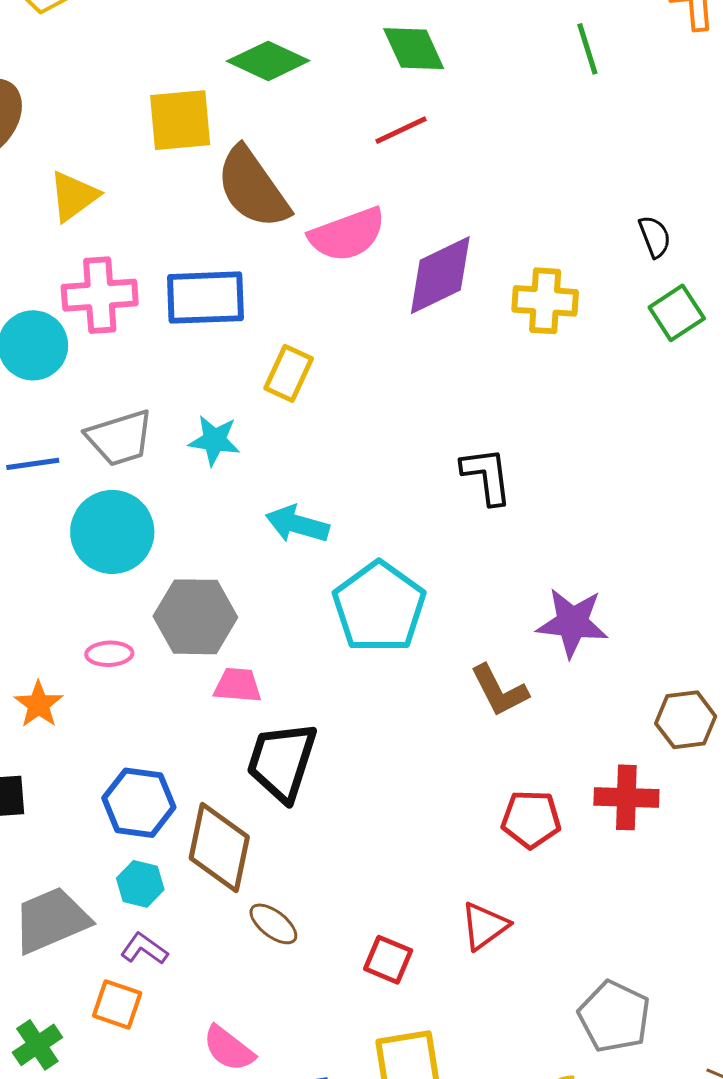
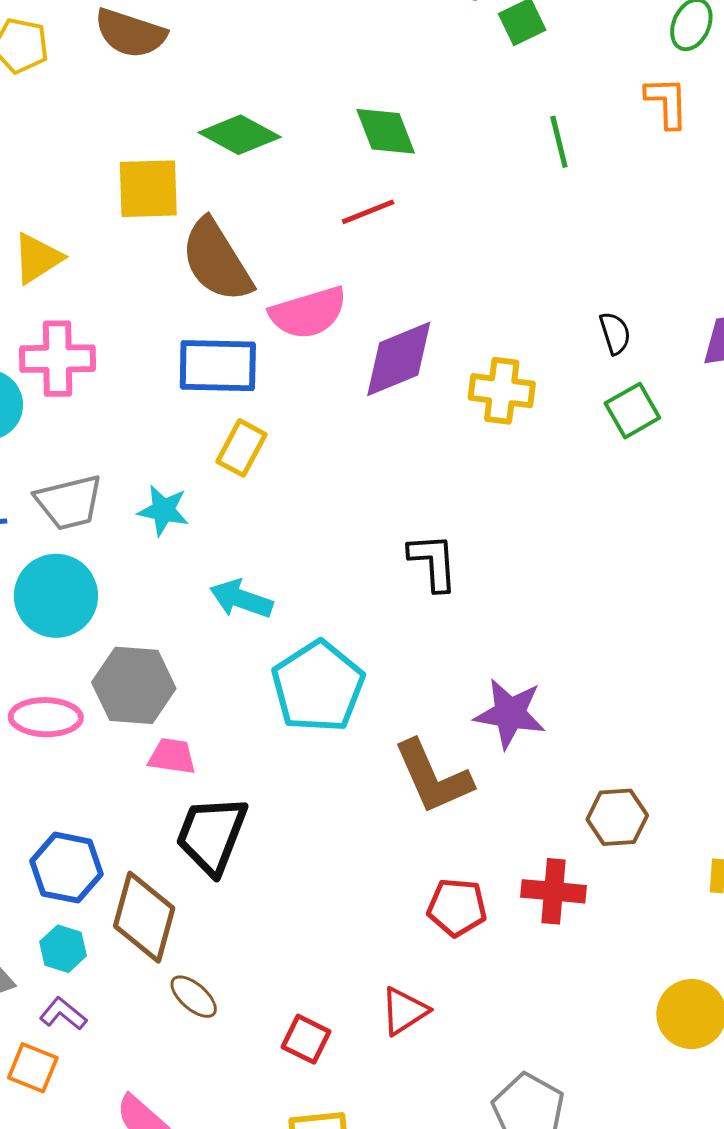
blue rectangle: (205, 298) -> (218, 366), moved
pink ellipse: (109, 654) -> (46, 717), size x1.5
brown L-shape: (499, 691) -> (433, 777), size x1.4

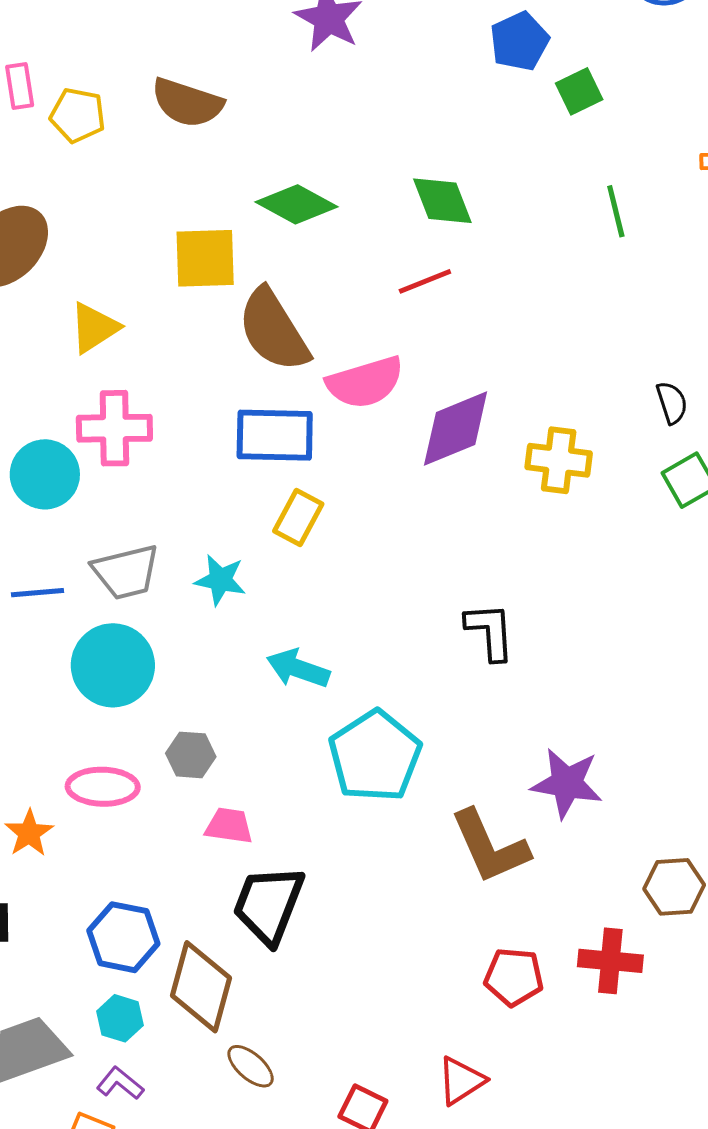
gray hexagon: (134, 685) -> (191, 755), size x0.6

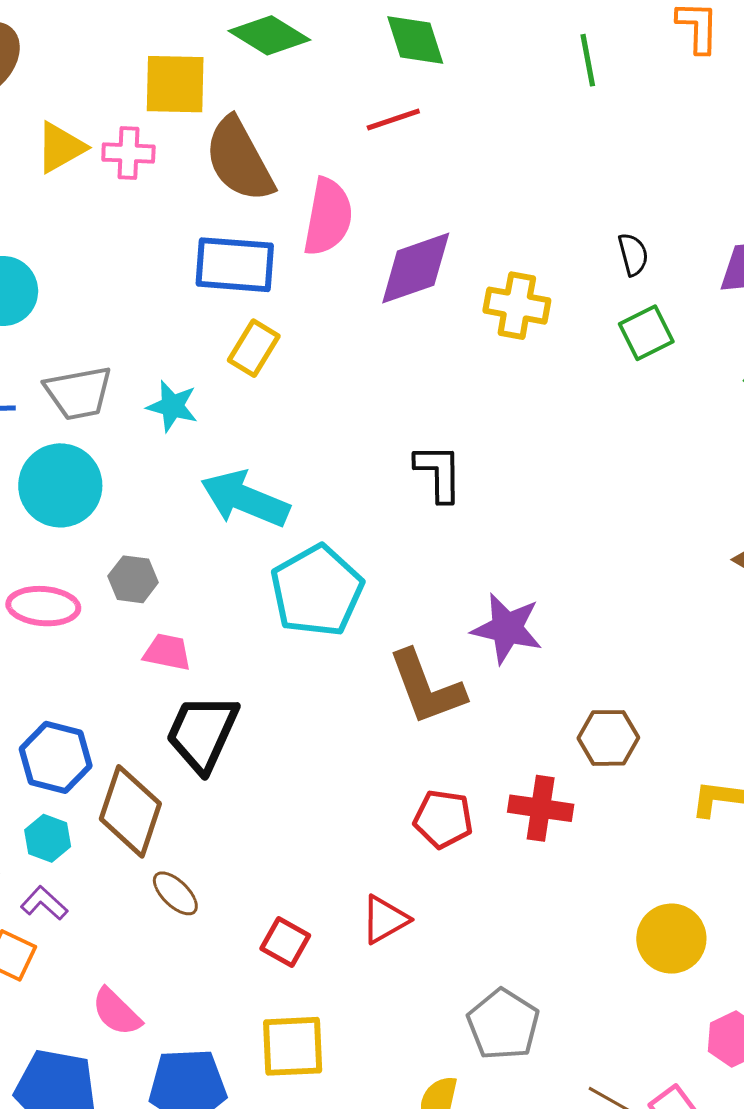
pink semicircle: (365, 382) -> (328, 217), turned -66
pink cross: (114, 428) -> (128, 153), moved, size x0.7
cyan arrow: (298, 669) -> (245, 499), size x1.4

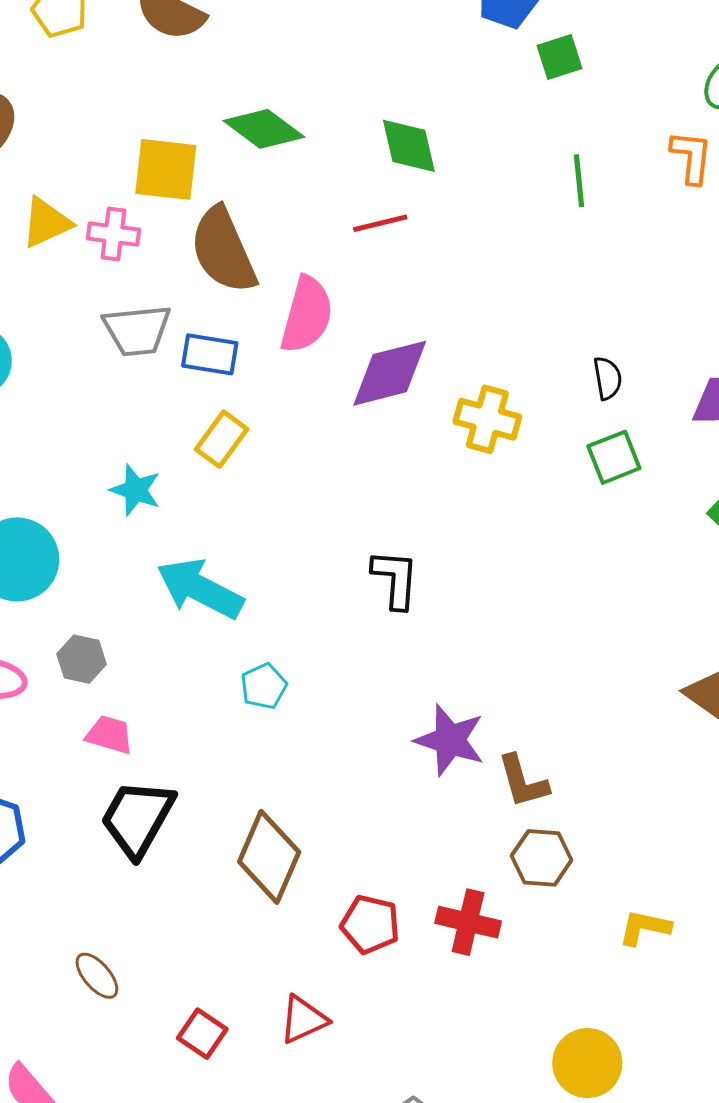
blue rectangle: (235, 265) -> (210, 354), size x0.7
gray trapezoid: (79, 393) -> (137, 330), moved
cyan pentagon: (317, 591) -> (264, 686), size x0.5
brown L-shape: (426, 687) -> (523, 781), moved, size x0.7
brown diamond: (130, 811) -> (269, 857), moved

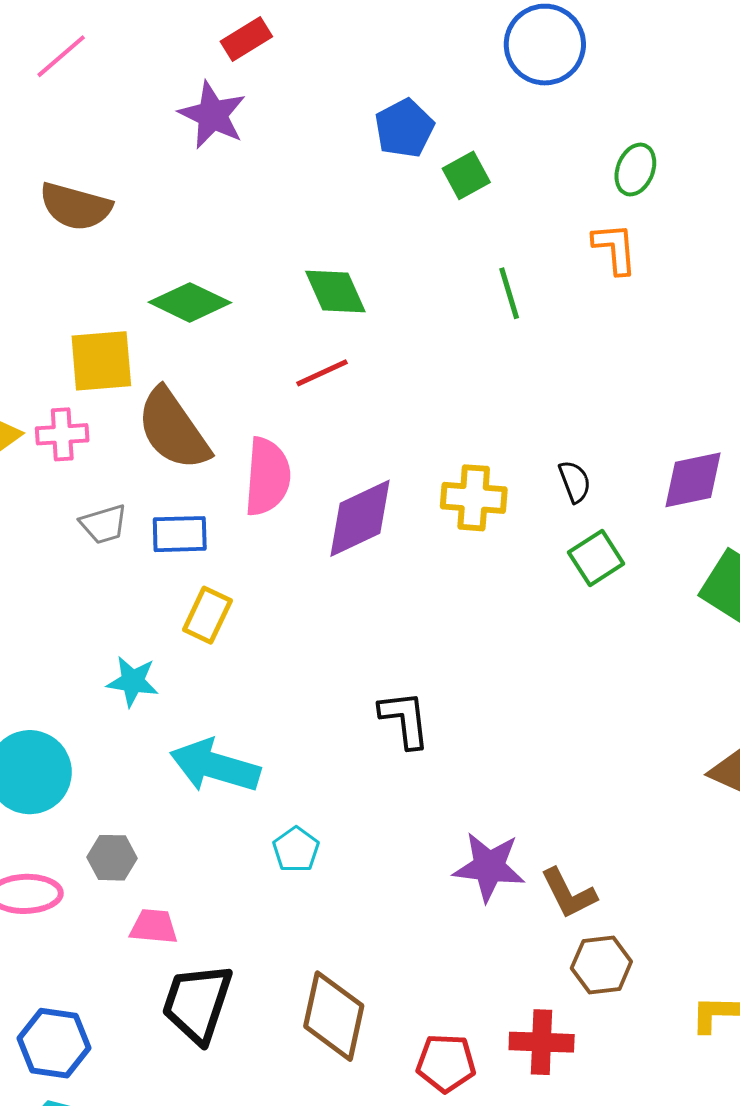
gray trapezoid: (137, 330) -> (104, 524), size x0.7
yellow cross: (487, 419) -> (474, 498), moved

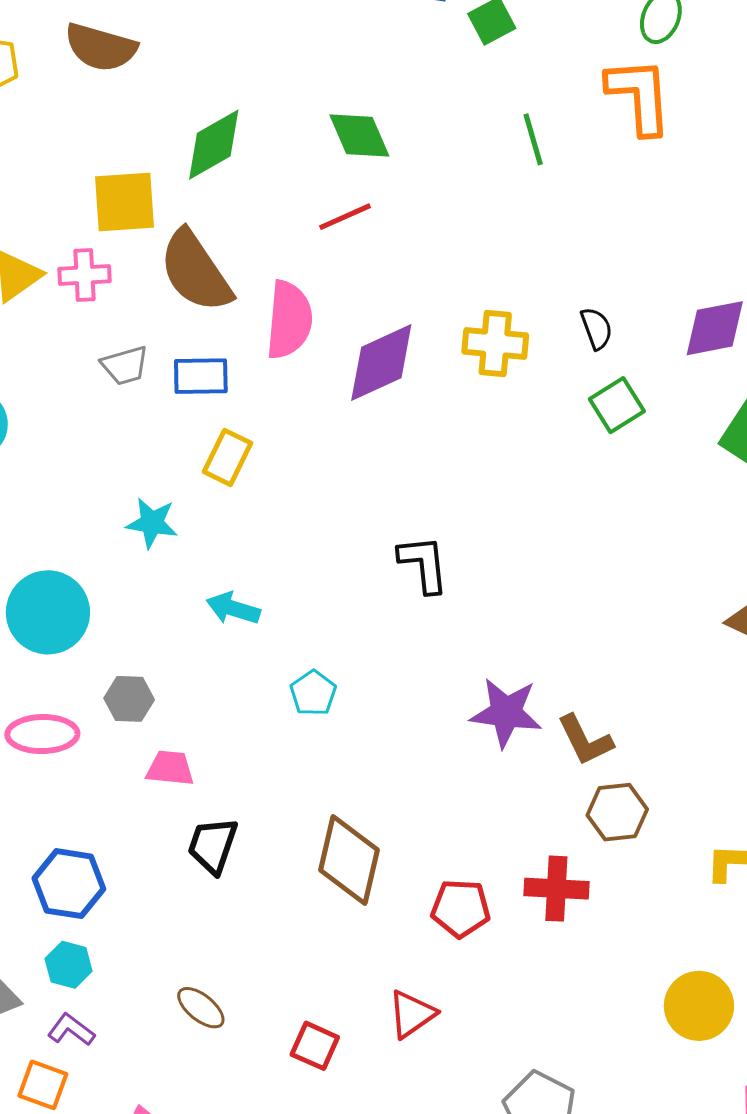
orange L-shape: (615, 248) -> (639, 96), size x1.5
green diamond: (190, 302) -> (214, 145), turned -56
cyan arrow: (215, 766) -> (233, 608), size x0.6
black trapezoid: (197, 1003) -> (213, 845), size x0.7

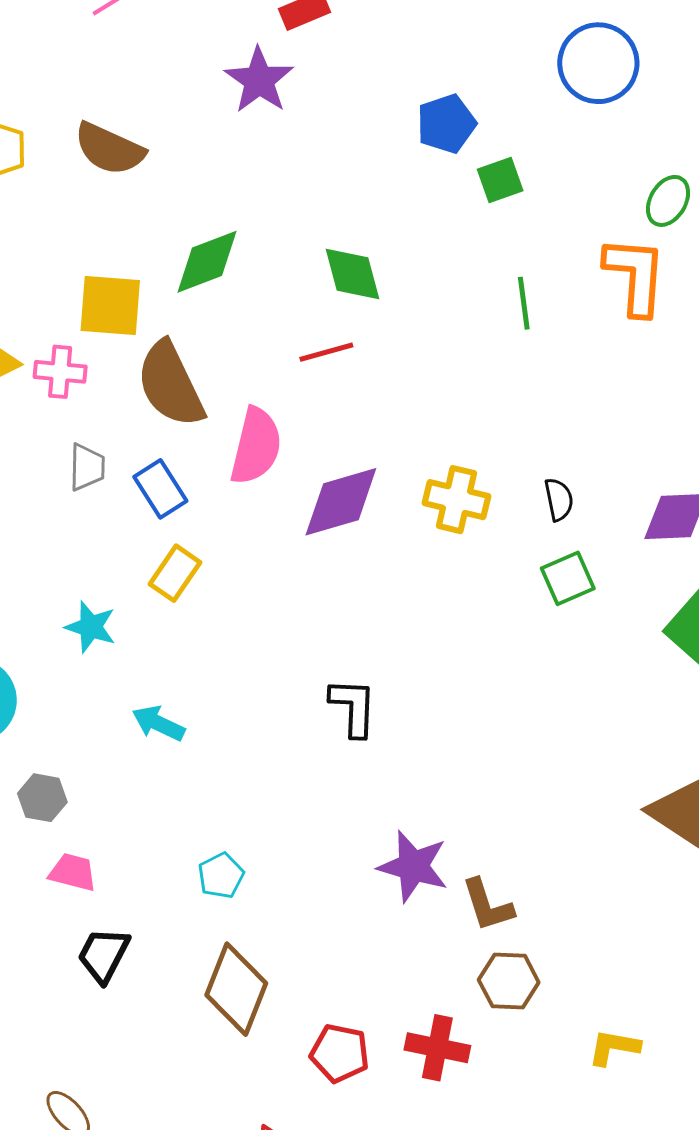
gray trapezoid: (125, 365) -> (87, 467), turned -81
blue rectangle: (201, 376) -> (160, 489), turned 50
cyan pentagon: (313, 693) -> (221, 876), moved

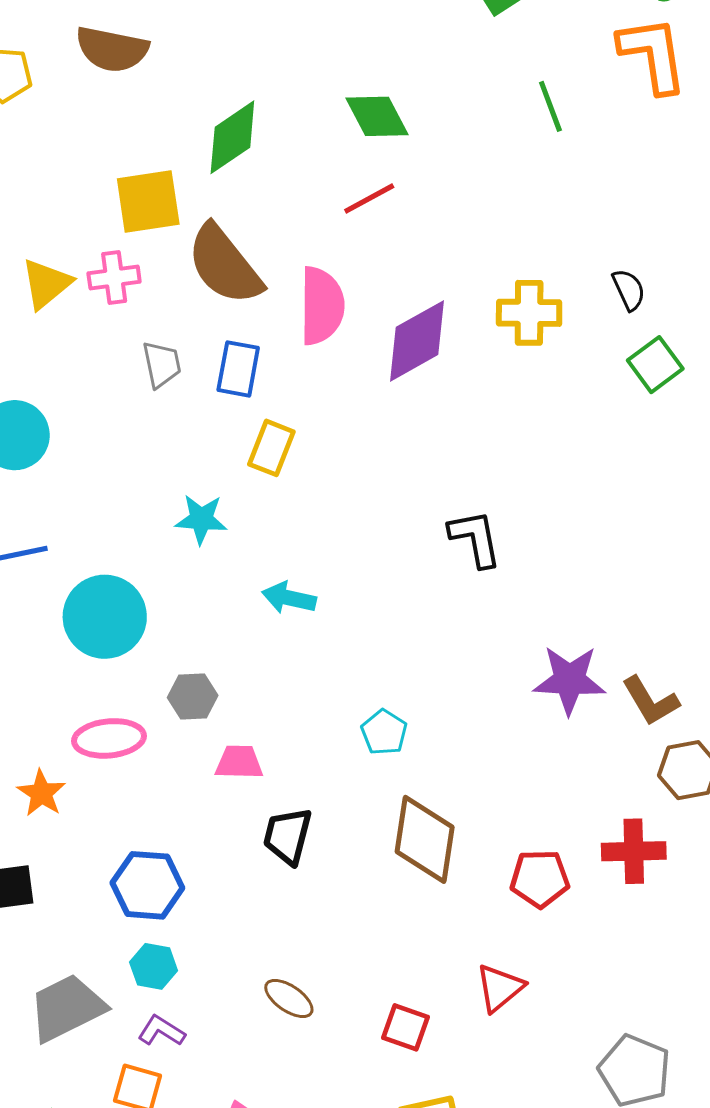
blue rectangle: (160, 489) -> (238, 369), turned 56

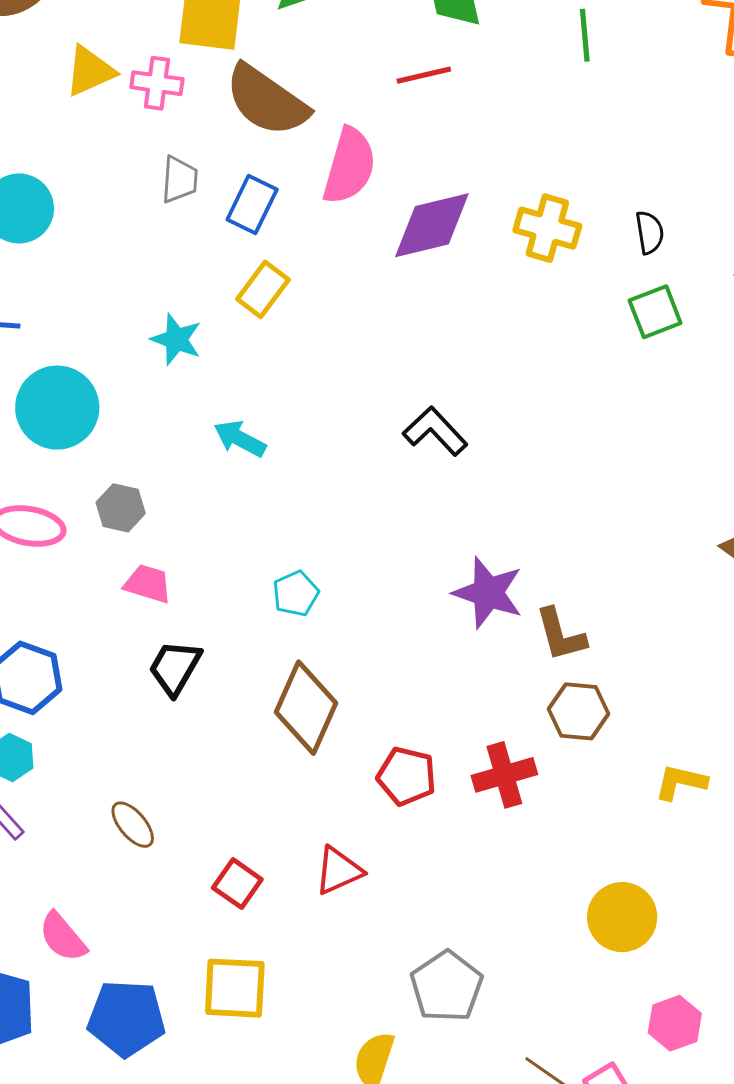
green line: (550, 106) -> (585, 35), moved
brown semicircle: (224, 265) -> (267, 100), turned -32
black L-shape: (475, 538) -> (435, 431), turned -48
red cross: (634, 851) -> (504, 775), turned -30

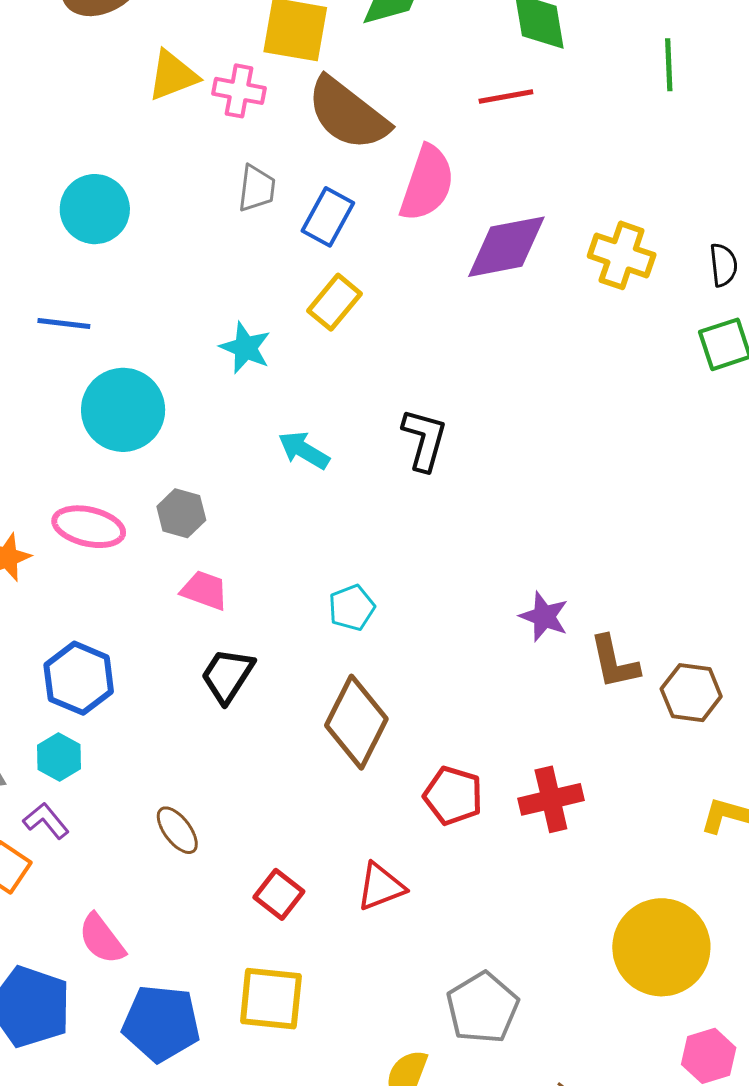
black L-shape: (435, 431) -> (424, 440), moved, turned 56
purple star: (488, 593) -> (544, 617), size x0.7
brown hexagon: (579, 711) -> (691, 693), moved
yellow circle: (622, 917) -> (661, 947), size x1.4

